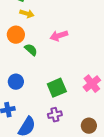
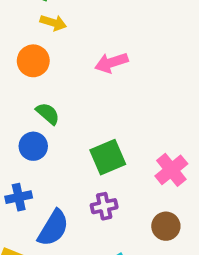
green semicircle: (31, 50) -> (48, 114), moved
pink cross: (92, 84) -> (171, 170), moved

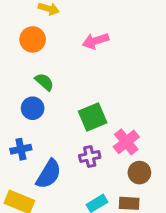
pink cross: (171, 170) -> (126, 142), moved

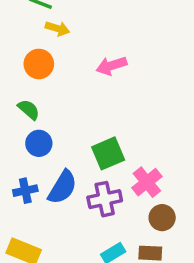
green semicircle: (44, 82) -> (29, 110), moved
purple cross: (90, 156) -> (105, 199), size x1.4
blue semicircle: (49, 174) -> (62, 187), moved

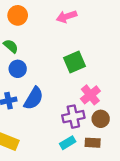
green square: (108, 153) -> (74, 62), moved
purple cross: (105, 199) -> (73, 117), moved

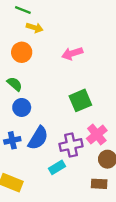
purple cross: (73, 117) -> (71, 145), moved
cyan rectangle: (68, 143) -> (57, 167), moved

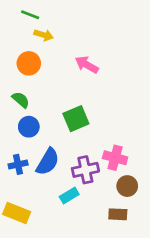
pink arrow: (72, 53) -> (87, 65), turned 48
green square: (80, 100) -> (76, 119), moved
pink cross: (97, 134) -> (115, 158), turned -36

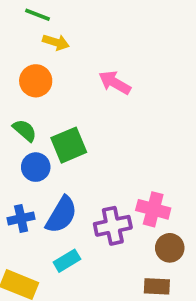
green square: (76, 119) -> (69, 145), moved
cyan rectangle: (69, 195) -> (67, 261), moved

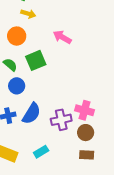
green square: (69, 145) -> (36, 60), moved
brown circle: (170, 248) -> (86, 133), moved
cyan rectangle: (67, 261) -> (41, 152), moved

